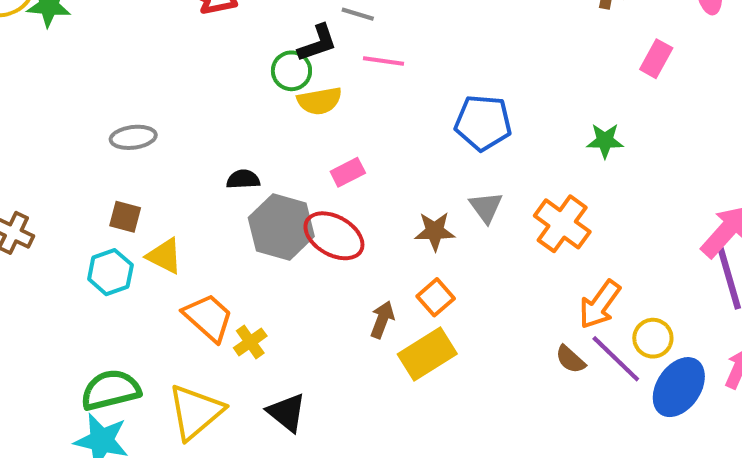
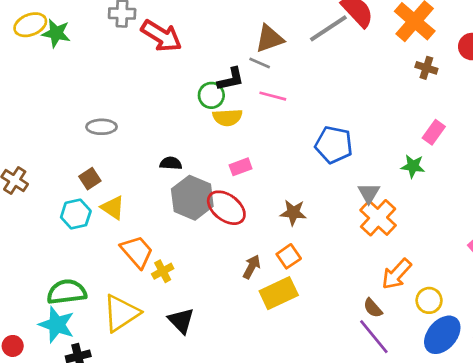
pink rectangle: (656, 59) -> (434, 132), moved
gray triangle: (486, 207) -> (369, 193), moved
brown square: (125, 217) -> (90, 179), turned 35
purple line: (616, 359) -> (374, 337), moved

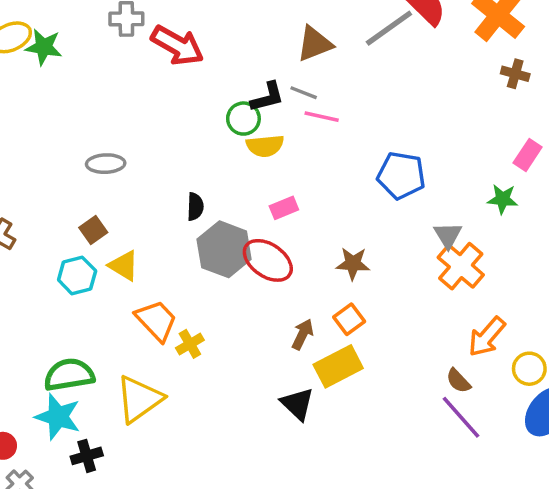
gray line: (260, 63) -> (304, 93), moved
black semicircle: (171, 163) -> (195, 207), turned 90
black triangle: (181, 321) -> (297, 404), moved

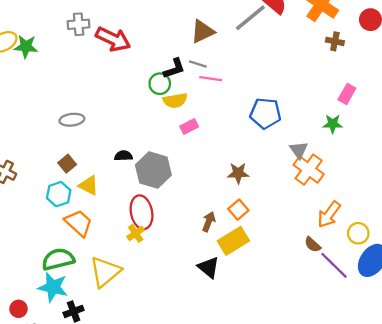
black semicircle: (195, 207) -> (123, 156), moved, turned -90
pink rectangle: (284, 208) -> (189, 127), moved
red ellipse: (268, 260) -> (142, 212), moved, turned 48
orange trapezoid: (156, 320) -> (79, 223), moved
purple line: (461, 417) -> (334, 265), moved

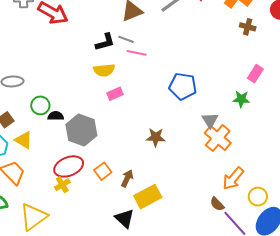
green circle: (160, 84) -> (40, 105), moved
orange square: (238, 210) -> (103, 171), moved
red ellipse: (142, 212) -> (69, 166), turned 76

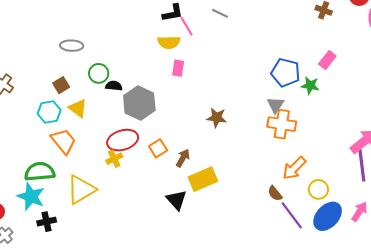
gray line: (126, 39) -> (220, 13), moved
pink line: (137, 53) -> (187, 26), moved, turned 42
blue pentagon: (183, 86) -> (285, 73), moved
pink rectangle: (115, 94) -> (178, 68), turned -63
orange cross: (218, 138) -> (282, 124), turned -36

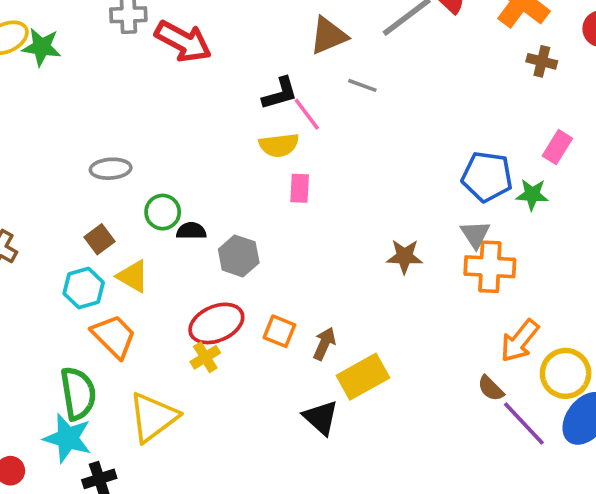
gray hexagon: (139, 103) -> (239, 256), size x0.7
brown star: (217, 118) -> (405, 256), moved
orange square: (158, 148) -> (279, 331), turned -30
green semicircle: (40, 172) -> (78, 393), turned 92
yellow circle: (318, 189) -> (566, 373), size x1.4

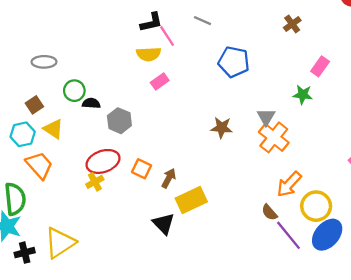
brown cross: (542, 61) -> (292, 24), moved, turned 36
blue pentagon: (487, 177) -> (234, 62), moved
pink rectangle: (300, 188) -> (160, 81), turned 48
orange cross: (490, 267) -> (274, 137), turned 32
yellow triangle: (153, 417) -> (60, 243), moved

